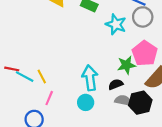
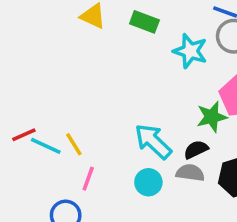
red line: (12, 69) -> (24, 135), turned -32
cyan arrow: (90, 78) -> (153, 141), turned -35
gray semicircle: (123, 100) -> (190, 173), moved

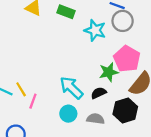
gray semicircle: (190, 173) -> (96, 119), moved
pink line: (88, 179) -> (33, 101), moved

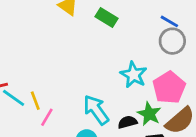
cyan star: (95, 30) -> (134, 75), moved
green star: (109, 72) -> (149, 114), moved, turned 30

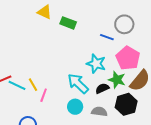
green rectangle: (106, 17) -> (68, 23), moved
blue line: (169, 21) -> (107, 37), moved
cyan star: (134, 75) -> (96, 64), moved

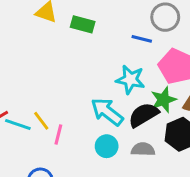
green star: (117, 80) -> (163, 100), turned -30
black semicircle: (102, 88) -> (143, 115), size x1.5

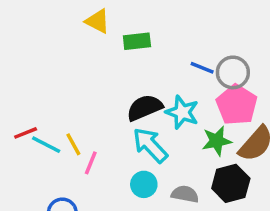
gray circle: (165, 17) -> (233, 72), moved
green rectangle: (83, 24) -> (137, 41), turned -30
black semicircle: (143, 115) -> (145, 108), moved

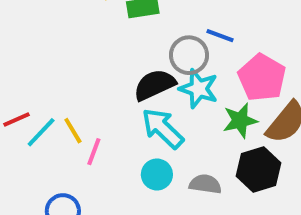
gray circle: (233, 72) -> (189, 55), moved
cyan line: (46, 145) -> (41, 132), turned -72

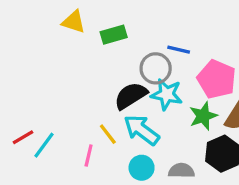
yellow line: (73, 131) -> (108, 134), moved

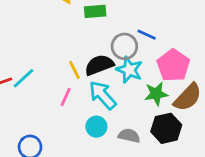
yellow line: (108, 134) -> (74, 70), moved
cyan line: (44, 145) -> (23, 78), moved
pink line: (89, 156) -> (66, 97), moved

